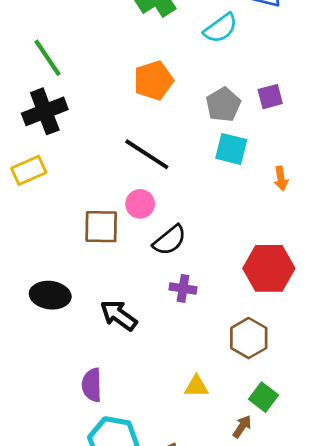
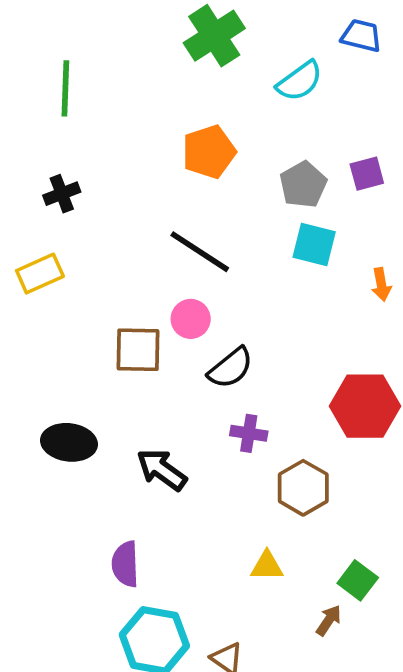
green line: (48, 58) -> (65, 88), moved, turned 36
black cross: (45, 111) -> (62, 194), size x0.6
brown hexagon: (249, 338) -> (303, 488), moved

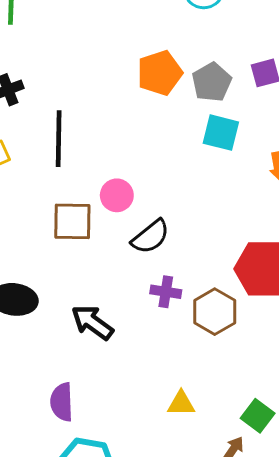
orange pentagon: (209, 152) -> (160, 73), moved
black line: (200, 252) -> (59, 139), moved, turned 58
brown hexagon: (303, 488) -> (215, 312), moved

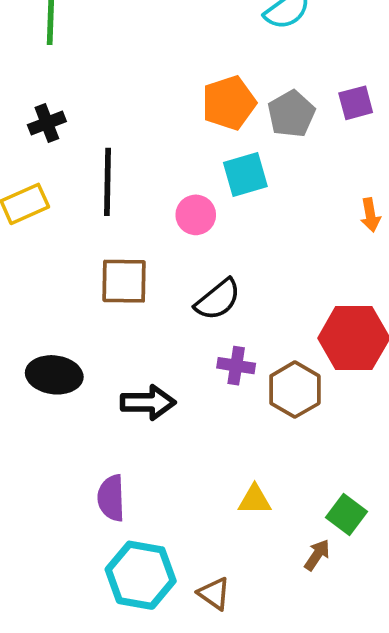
cyan square: (221, 133) -> (245, 175), moved, turned -30
pink circle: (117, 195) -> (196, 215), moved
black arrow: (92, 322) -> (148, 402), turned 144

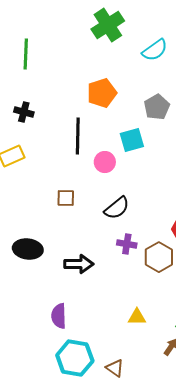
orange pentagon: (229, 103) -> (102, 93), moved
black cross: (47, 123) -> (24, 112), turned 36
black line: (108, 182) -> (78, 136), moved
brown square: (124, 281) -> (66, 198), size x0.7

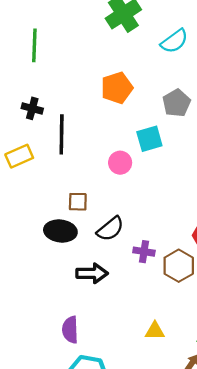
black line: (78, 136) -> (62, 134), moved
black semicircle: (117, 208) -> (110, 229), moved
black ellipse: (28, 249) -> (60, 231), moved

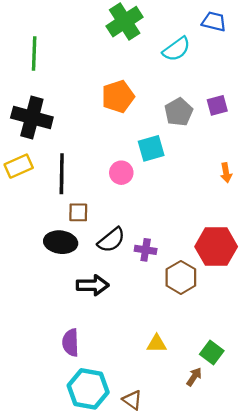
black cross: (32, 108) -> (32, 117), size x1.8
black line: (62, 134) -> (62, 174), moved
purple cross: (144, 252) -> (146, 250), moved

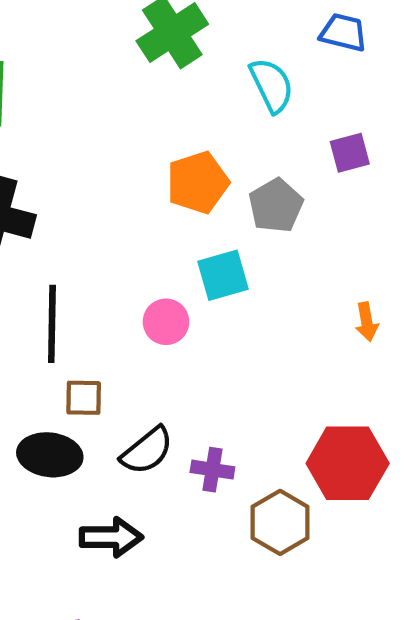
cyan semicircle: (176, 49) -> (272, 85), turned -80
orange pentagon: (118, 97) -> (198, 182), moved
purple square: (217, 105) -> (350, 153), moved

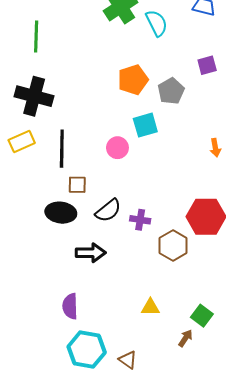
cyan semicircle: (272, 85) -> (157, 23), moved

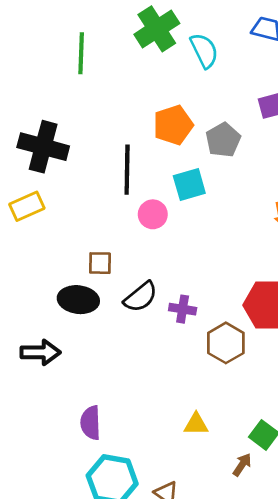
green line: (36, 36) -> (81, 53), moved
black line: (62, 149) -> (127, 170), moved
black arrow: (91, 253) -> (40, 352), moved

